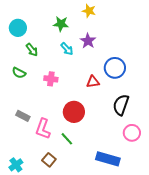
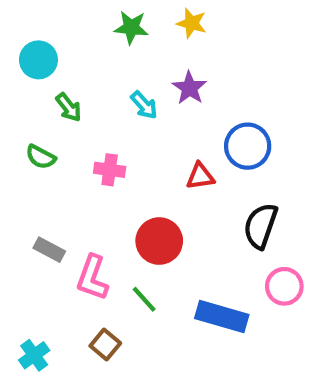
green star: (61, 24) -> (131, 28), moved
blue rectangle: (108, 159) -> (222, 316), moved

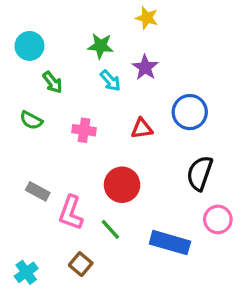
green star: (131, 28) -> (101, 46), moved
red triangle: (200, 176) -> (142, 129), moved

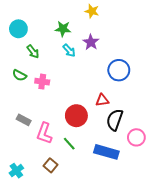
red triangle: (142, 129) -> (102, 100), moved
pink cross: (84, 130) -> (42, 82), moved
black semicircle: (200, 173) -> (115, 120), moved

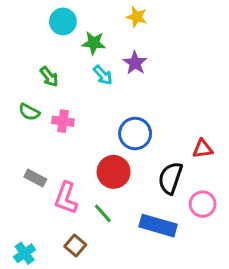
cyan circle: (18, 29) -> (63, 21), moved
blue circle: (119, 70) -> (135, 134), moved
red triangle: (102, 100) -> (203, 149), moved

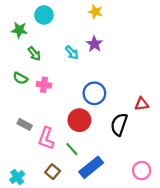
green star: (94, 43) -> (19, 30), moved
pink circle: (203, 204) -> (142, 171), moved
blue rectangle: (158, 226) -> (91, 167), moved, turned -55

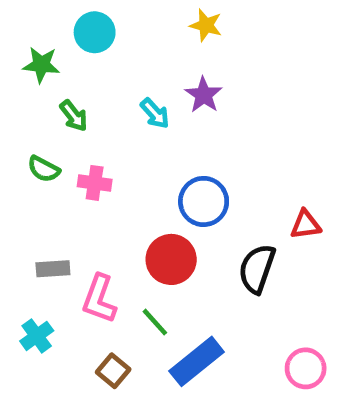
gray rectangle: (25, 124) -> (53, 269), turned -32
cyan cross: (17, 177) -> (37, 336), moved

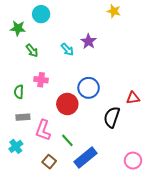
yellow star: (206, 25) -> (114, 11), moved
green semicircle: (44, 169) -> (19, 92), moved, turned 64
red circle: (171, 259) -> (67, 104), moved

